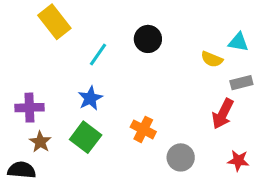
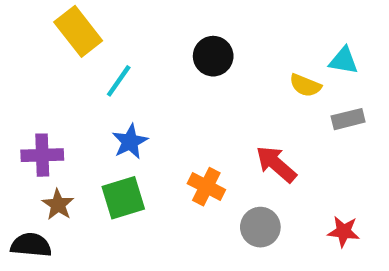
cyan line: (98, 55) -> (119, 81), moved
red arrow: (223, 114) -> (276, 164), moved, turned 104
green square: (86, 137) -> (123, 198), turned 36

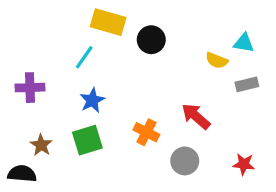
yellow rectangle: (78, 31) -> (108, 22), moved, turned -36
purple cross: (42, 155) -> (30, 88), moved

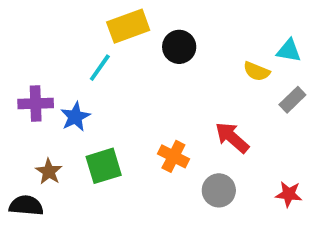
yellow rectangle: (108, 22) -> (128, 26), turned -36
gray rectangle: (247, 84) -> (292, 100), turned -30
blue star: (92, 100) -> (75, 117), moved

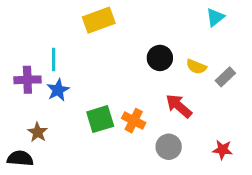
black circle: (179, 47) -> (160, 58), moved
cyan triangle: (289, 51) -> (215, 17), moved, turned -48
cyan line: (100, 68) -> (54, 59), moved, turned -35
yellow semicircle: (257, 71) -> (196, 67), moved
green square: (104, 166) -> (100, 119), moved

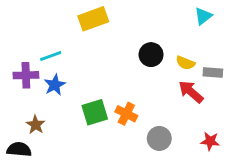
cyan line: (54, 59) -> (51, 56), turned 70
gray rectangle: (225, 77) -> (213, 72), turned 48
red arrow: (179, 106) -> (191, 92), moved

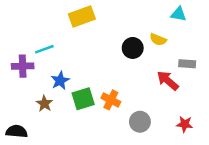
cyan triangle: (203, 16) -> (179, 14), turned 49
yellow semicircle: (185, 63) -> (158, 40), moved
blue star: (55, 85) -> (60, 81), moved
brown star: (36, 125) -> (44, 104), moved

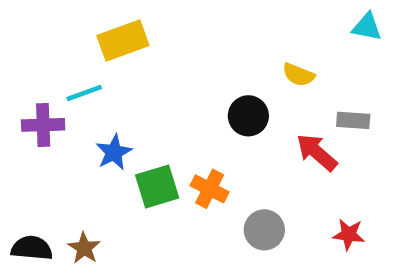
cyan triangle: (179, 14) -> (367, 27), moved
yellow rectangle: (82, 17) -> (123, 41), moved
black circle: (133, 48) -> (248, 116), moved
brown star: (44, 104) -> (84, 248), moved

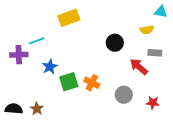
yellow rectangle: (123, 41) -> (69, 18), moved
yellow semicircle: (298, 75) -> (147, 30), moved, turned -32
black circle: (248, 116) -> (115, 43), moved
gray circle: (264, 230) -> (124, 95), moved

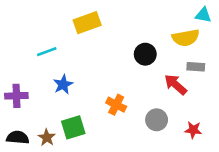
yellow semicircle: (147, 30) -> (186, 38), size x1.5
purple cross: (19, 55) -> (16, 96), moved
green square: (69, 82) -> (73, 127), moved

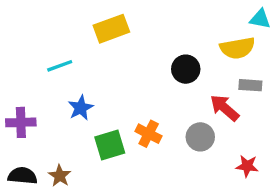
gray circle: (157, 120) -> (200, 137), moved
green square: (73, 127) -> (110, 145), moved

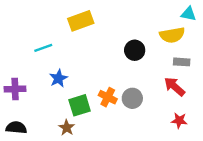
red arrow: (225, 108) -> (175, 87), moved
gray circle: (200, 137) -> (132, 98), moved
brown star: (60, 176) -> (67, 128), moved

